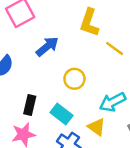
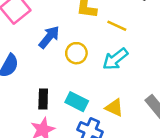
yellow circle: (74, 79) -> (76, 53), moved
cyan arrow: (112, 102) -> (115, 59), moved

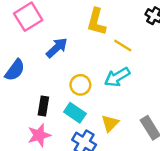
yellow circle: (76, 53) -> (80, 85), moved
yellow triangle: (114, 108) -> (110, 123), turned 42

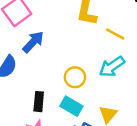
blue arrow: (57, 48) -> (33, 42), moved

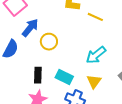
cyan arrow: (112, 67) -> (96, 55), moved
yellow circle: (75, 77) -> (49, 42), moved

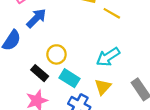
yellow circle: (49, 42) -> (56, 54), moved
black rectangle: (38, 75) -> (40, 73), turned -56

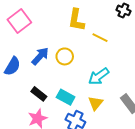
blue arrow: (36, 18) -> (40, 56), moved
yellow circle: (56, 54) -> (65, 56), moved

